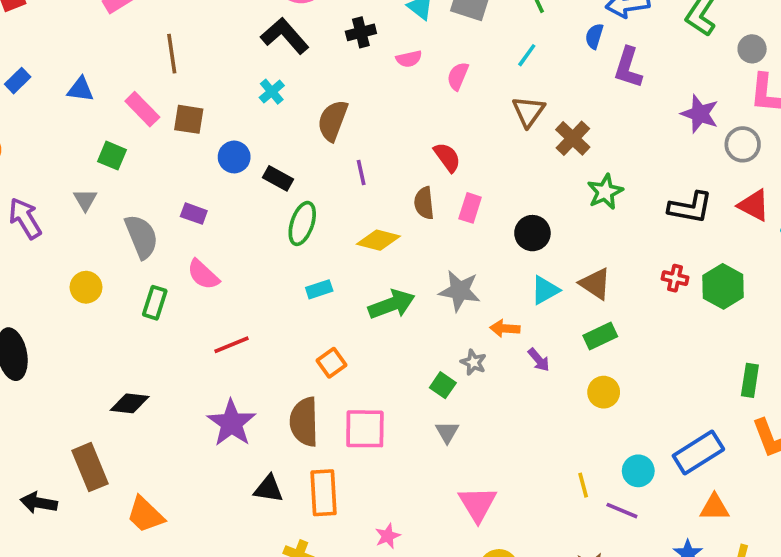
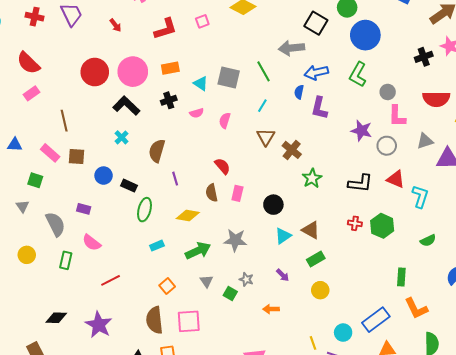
orange arrow: (505, 328) -> (271, 309), moved
purple star: (231, 423) -> (99, 325), moved
gray triangle: (447, 432) -> (206, 281), moved

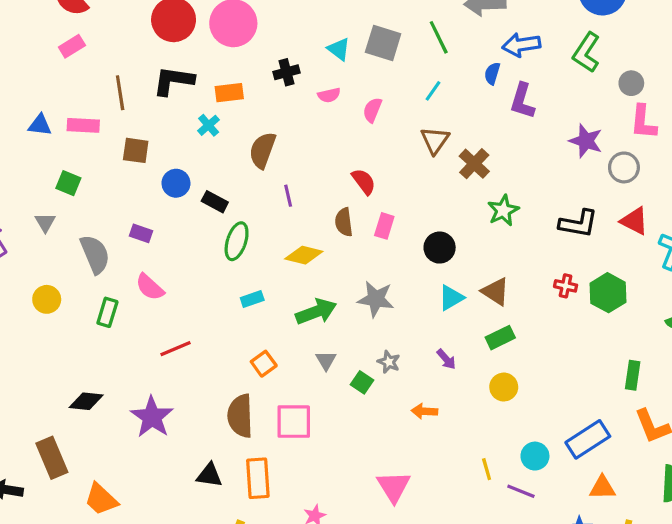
orange rectangle: (170, 68) -> (229, 93), moved
black L-shape: (126, 106) -> (173, 81), moved, turned -40
pink rectangle: (50, 153) -> (83, 125), moved, turned -42

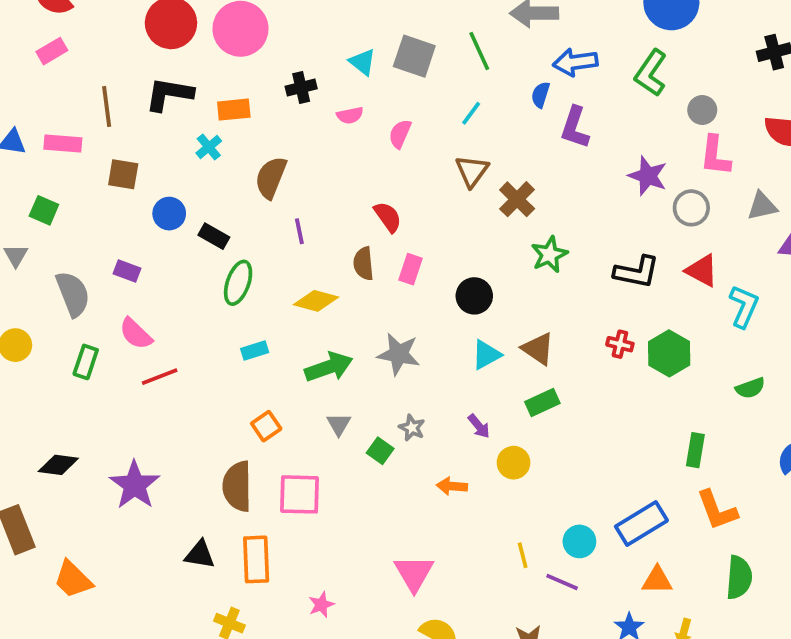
red line: (175, 349) -> (160, 377), moved
yellow circle: (504, 387) -> (514, 463), moved

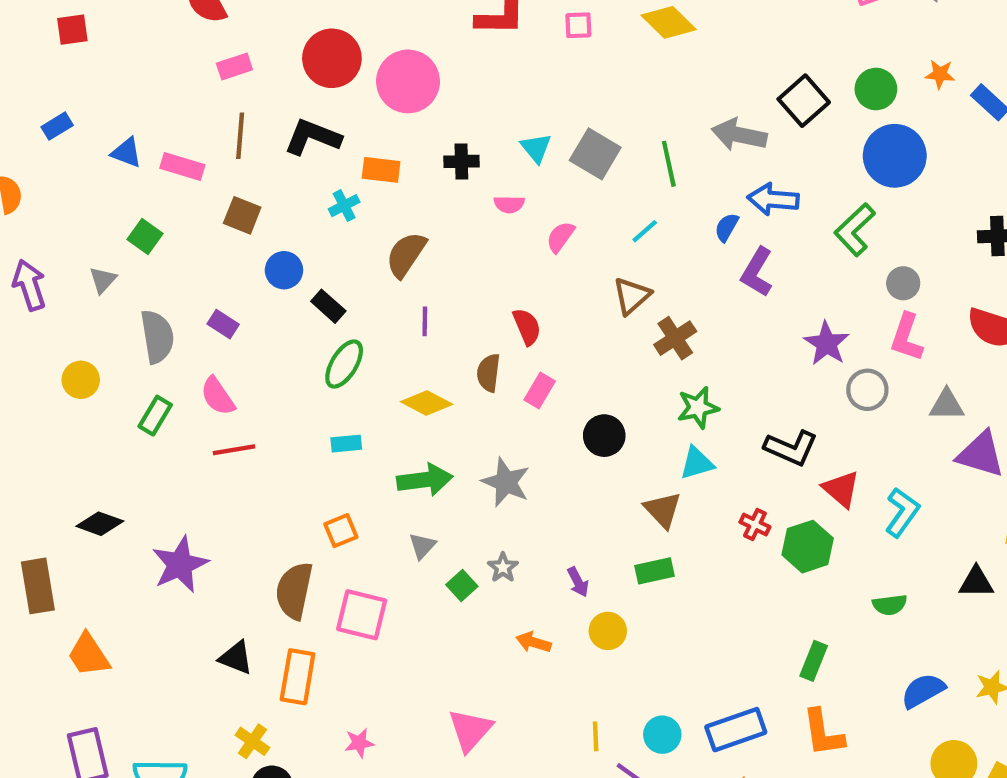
pink rectangle: (52, 51) -> (234, 67), moved
red triangle: (702, 271) -> (841, 489), moved
cyan triangle: (486, 355) -> (697, 463), moved

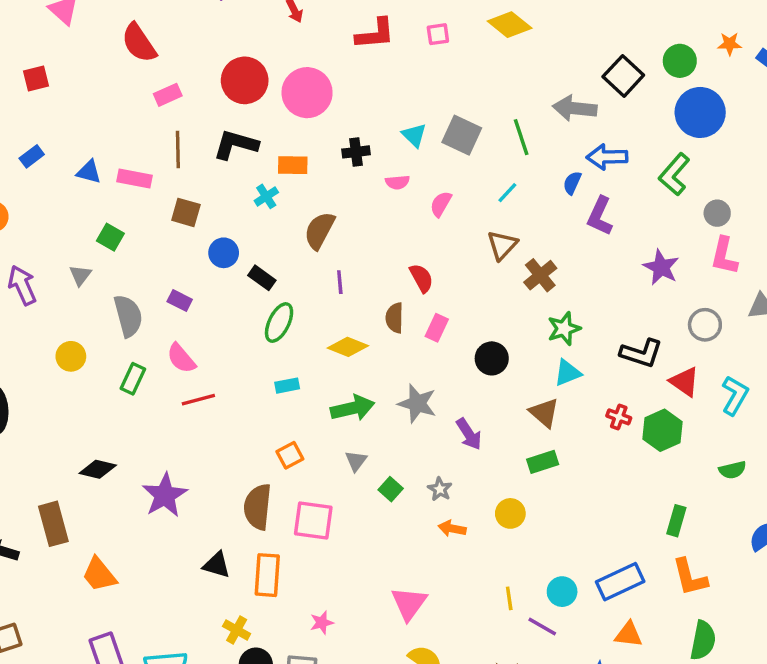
gray circle: (867, 390) -> (705, 325), moved
gray star: (503, 567) -> (440, 489), moved
purple arrow: (578, 582) -> (469, 434), moved, size x1.4

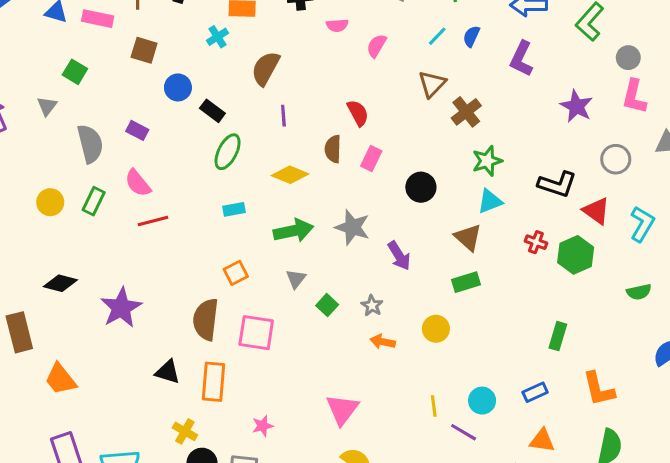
blue semicircle: (572, 183) -> (471, 36), moved
yellow circle: (71, 356) -> (50, 202), moved
green rectangle: (676, 521) -> (558, 336), moved
blue rectangle: (620, 582) -> (535, 392), size x0.6

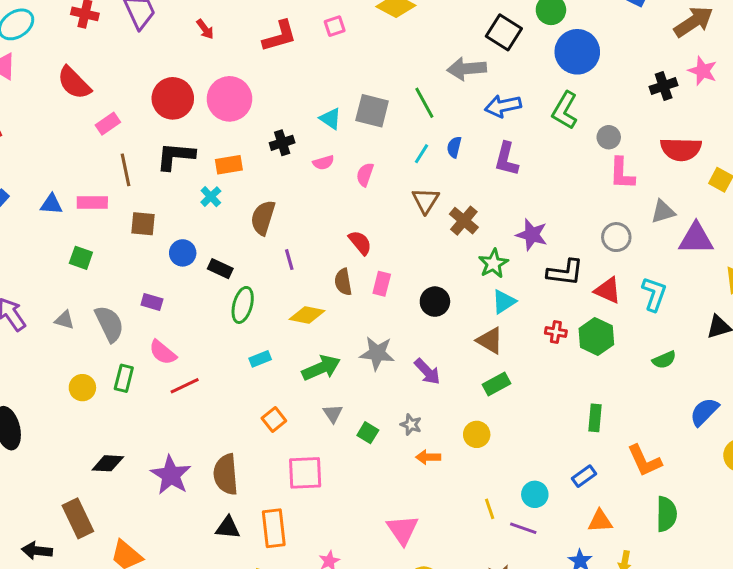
gray triangle: (47, 106) -> (64, 320), moved, turned -40
purple star: (576, 106) -> (532, 235), moved
brown semicircle: (206, 319) -> (226, 474), moved

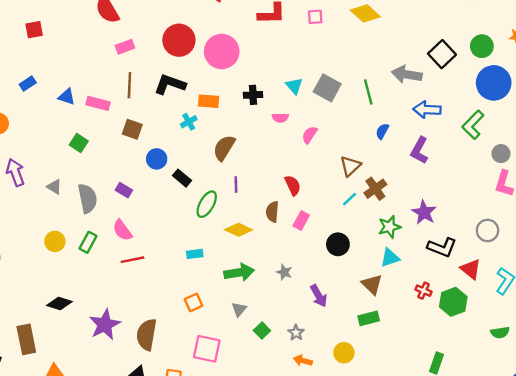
cyan line: (421, 154) -> (349, 199), moved
green ellipse: (243, 305) -> (207, 204), moved
gray star: (377, 353) -> (284, 272), size x0.6

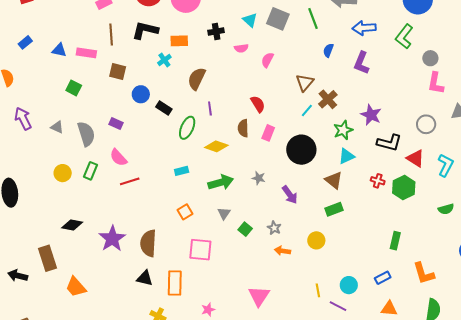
black circle: (338, 244) -> (301, 150), size x1.5

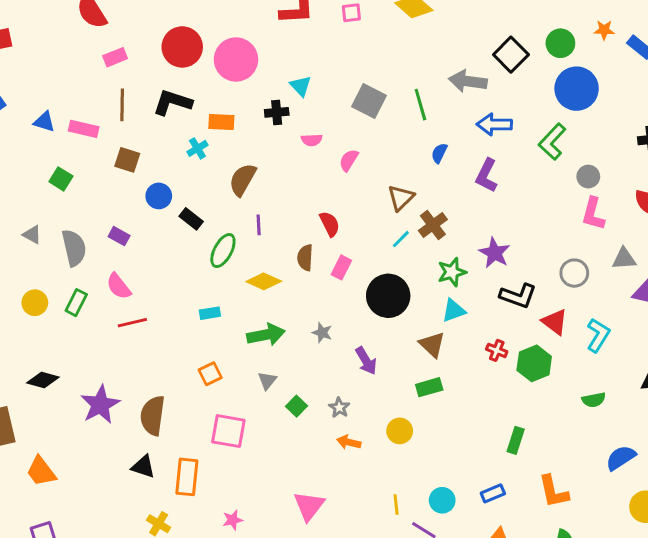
cyan triangle: (250, 20) -> (301, 86), moved

